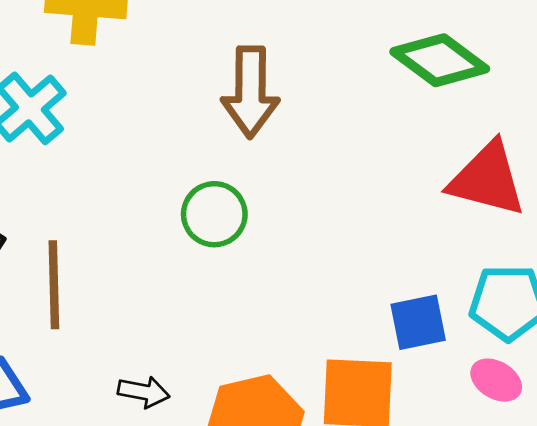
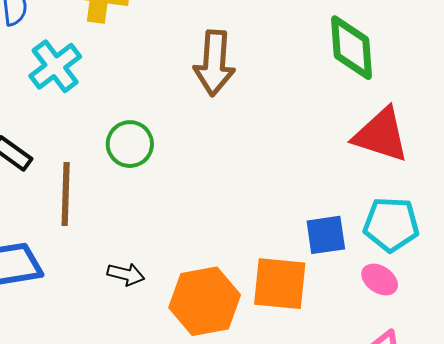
green diamond: (440, 60) -> (352, 48), turned 46
green circle: (214, 214) -> (130, 144), moved

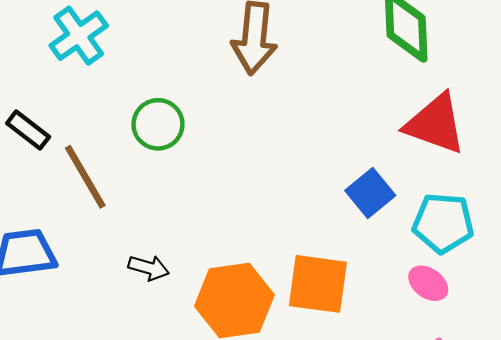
brown line: (66, 194) -> (85, 177), turned -34
blue square: (326, 235) -> (370, 193), moved, turned -33

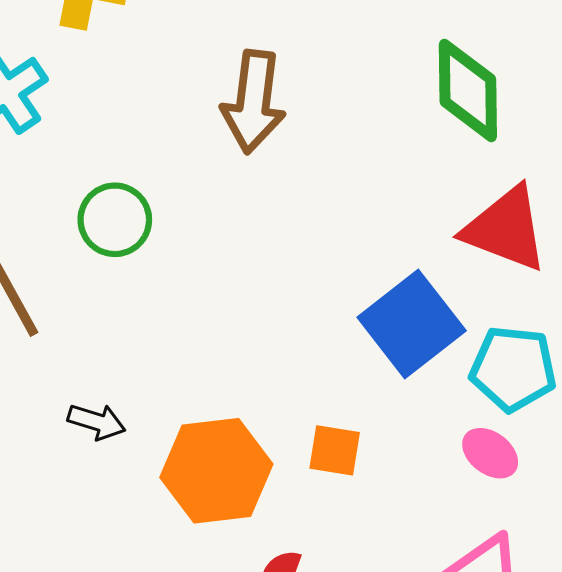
blue square: (370, 193) -> (412, 324), size x1.5
orange square: (318, 284) -> (335, 450), size x0.6

